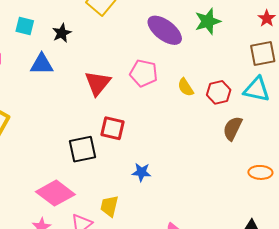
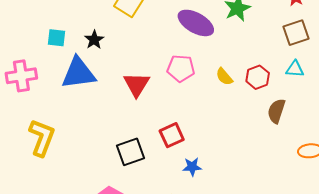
blue triangle: (42, 64) -> (79, 73), size x1.5
cyan triangle: (257, 89) -> (295, 69), size x0.7
red square: (113, 128) -> (172, 135), moved, turned -30

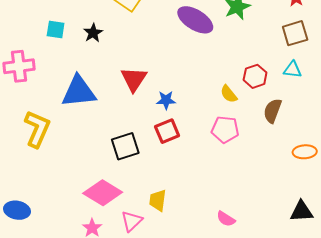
pink pentagon: (181, 68) -> (225, 129), moved
blue triangle: (79, 73) -> (79, 92), moved
yellow semicircle: (224, 77) -> (229, 94), moved
blue star: (192, 167) -> (166, 100), moved

